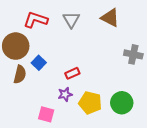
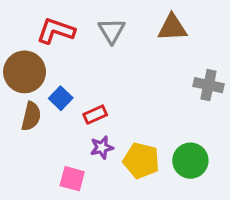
brown triangle: (110, 18) -> (172, 28), turned -30
red rectangle: (72, 73) -> (95, 115), moved

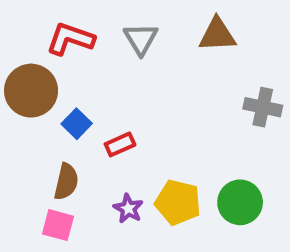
brown semicircle: (31, 116) -> (66, 182), moved
purple star: (102, 147) -> (128, 209), moved, turned -30
pink square: (72, 179) -> (58, 225), moved

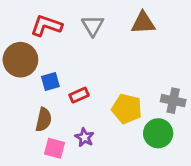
gray cross: (263, 107) -> (173, 101), moved
blue square: (77, 124) -> (50, 81), turned 30
yellow pentagon: (178, 202) -> (127, 109), moved
pink square: (58, 225) -> (55, 148), moved

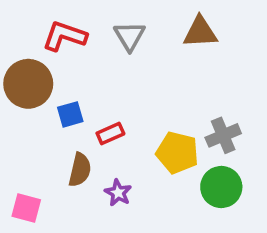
gray cross: (173, 101) -> (223, 135), moved, turned -35
brown semicircle: (44, 120) -> (80, 170), moved
pink square: (55, 148) -> (26, 208), moved

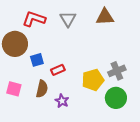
yellow pentagon: (177, 153) -> (93, 80), turned -30
pink square: (26, 208) -> (14, 89), moved

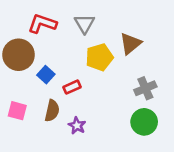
brown triangle: (105, 17) -> (130, 44), moved, turned -36
blue square: (37, 60) -> (46, 75), turned -32
yellow pentagon: (93, 80) -> (99, 57), moved

